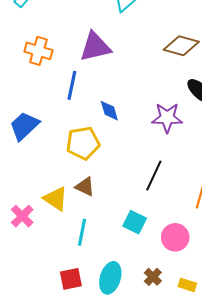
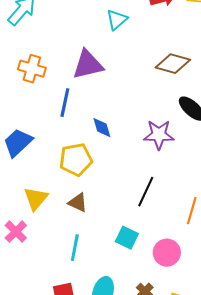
yellow triangle: (56, 199) -> (36, 199), moved, turned 36

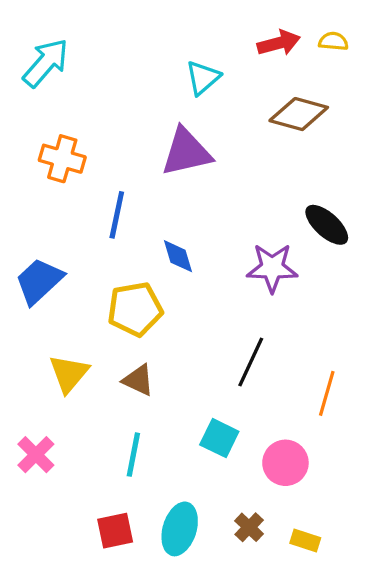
brown diamond: (173, 64) -> (299, 114), moved
purple triangle: (88, 65) -> (186, 152), moved
pink cross: (16, 232) -> (36, 455), moved

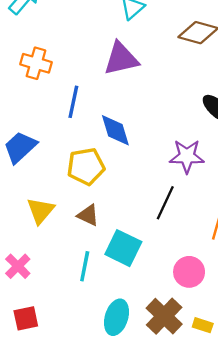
blue diamond: (178, 256) -> (115, 130), size x1.4
purple star: (272, 268) -> (187, 156), moved
cyan square: (219, 438) -> (123, 248), moved, size x1.4
brown cross: (249, 527) -> (164, 316), size x1.8
red square: (115, 531) -> (26, 318), moved

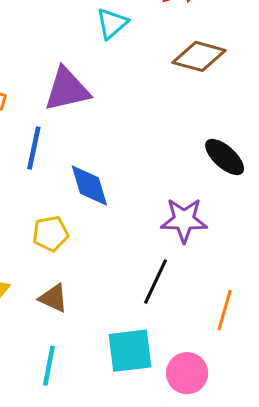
purple triangle: (121, 59) -> (67, 89), moved
yellow pentagon: (86, 166) -> (50, 234), size x0.7
cyan square: (123, 248) -> (130, 351), moved, turned -33

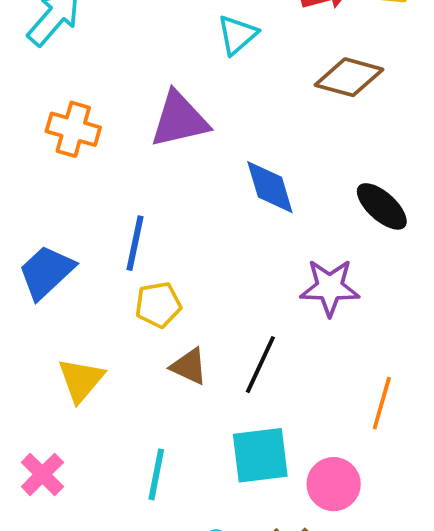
blue line: (34, 148) -> (135, 243), moved
blue diamond: (89, 186) -> (270, 187), moved
black line: (156, 282) -> (260, 365), moved
brown triangle: (53, 298) -> (189, 366), moved

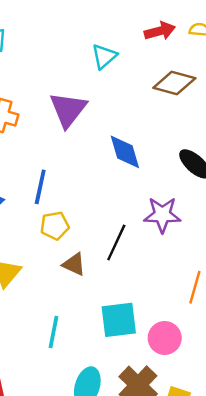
purple triangle: (179, 120) -> (68, 110), turned -39
black line: (260, 365) -> (116, 243), moved

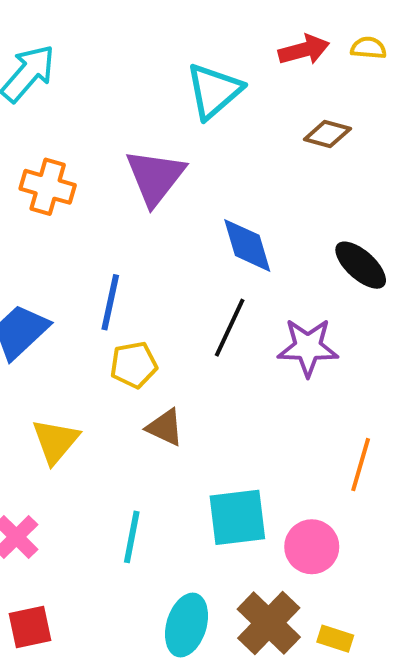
cyan triangle: (104, 56) -> (214, 91), size x1.4
brown diamond: (174, 83) -> (327, 134), size x0.7
black line: (116, 243) -> (230, 328), moved

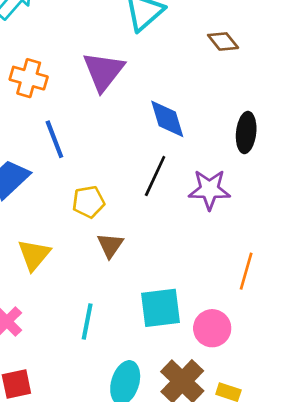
brown diamond: (327, 134) -> (223, 41), turned 36
black ellipse: (361, 265) -> (246, 132), turned 54
blue line: (110, 302) -> (54, 139), moved, turned -33
brown triangle: (165, 427) -> (110, 245), turned 40

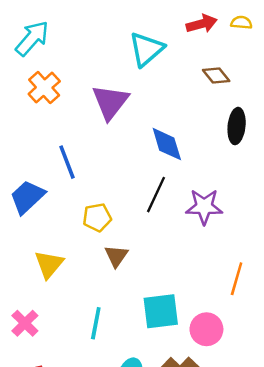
orange cross: (29, 78) -> (44, 88), moved, turned 32
black ellipse: (246, 132) -> (237, 126), moved

